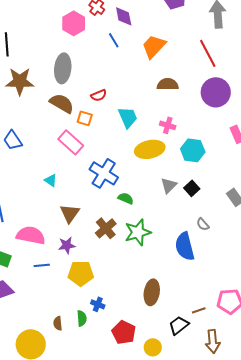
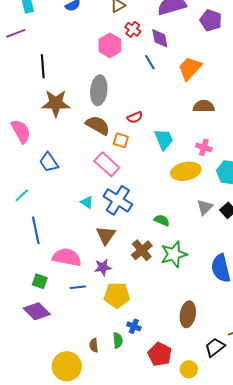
blue cross: (104, 173) -> (118, 200), moved

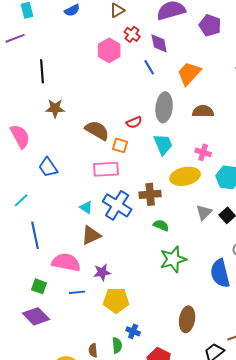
gray ellipse: (99, 90) -> (164, 107), moved
brown star: (56, 103) -> (55, 108), size x0.7
pink rectangle: (107, 164) -> (106, 169), turned -45
brown triangle: (106, 235) -> (91, 235), moved, turned 30
brown cross: (142, 250) -> (150, 194), moved, turned 35

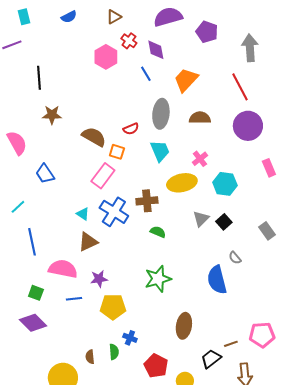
pink cross: (203, 152) -> (200, 159), turned 35
pink rectangle: (106, 169) -> (103, 176), turned -50
green star: (173, 259) -> (158, 279), moved

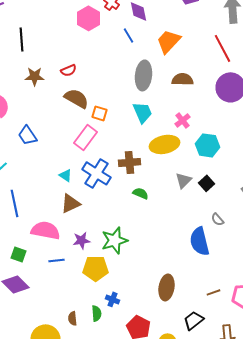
red semicircle: (131, 129) -> (68, 70), moved
green star: (158, 279) -> (114, 240), moved
brown line: (231, 344) -> (214, 292), moved

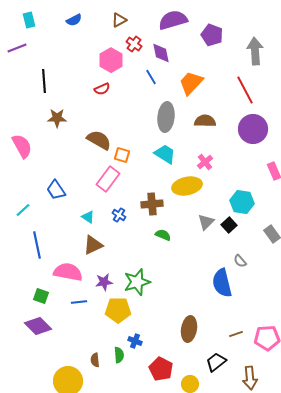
red semicircle: (68, 70) -> (102, 89), moved
cyan trapezoid: (142, 112) -> (165, 154), turned -35
blue trapezoid: (28, 135) -> (56, 190), moved
cyan hexagon: (208, 145) -> (242, 202), moved
blue cross: (96, 173) -> (119, 215), size x0.5

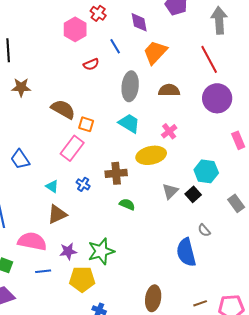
purple diamond: (161, 53) -> (139, 22), moved
red semicircle: (102, 89) -> (91, 64), moved

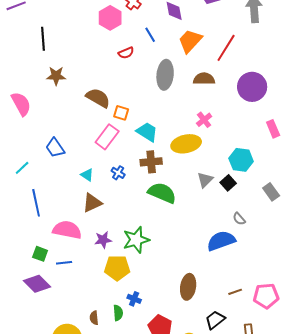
red line: (209, 59) -> (226, 48), moved, turned 60
cyan trapezoid: (129, 123) -> (147, 132), moved
green semicircle: (127, 204) -> (162, 193), size x1.8
blue semicircle: (186, 252) -> (221, 241), turned 84
blue line: (43, 271) -> (64, 263), moved

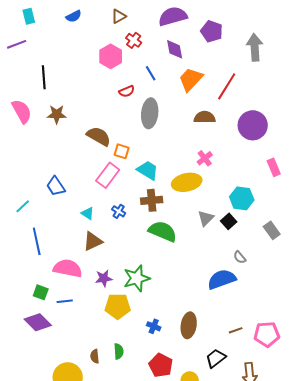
gray ellipse: (165, 75) -> (150, 113), moved
pink semicircle: (21, 104) -> (22, 111), moved
blue cross: (134, 299) -> (154, 326), moved

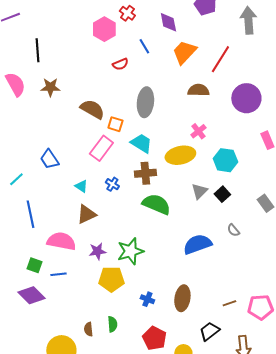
gray ellipse: (150, 113) -> (145, 102), moved
cyan hexagon: (242, 198) -> (225, 160), moved
blue semicircle: (222, 279) -> (197, 244), moved

